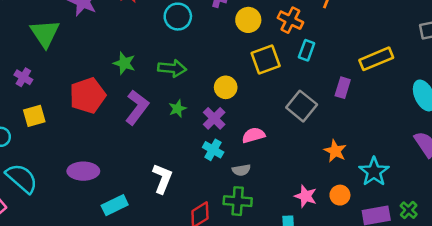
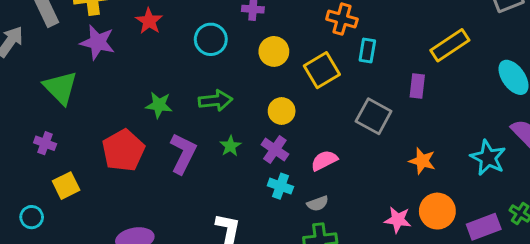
yellow circle: (248, 20) -> (274, 51), moved
cyan star: (374, 172) -> (488, 158), moved
orange circle: (340, 195) -> (437, 211), size x1.5

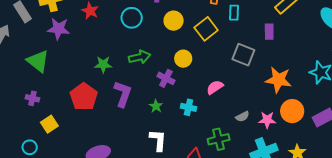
green star: (230, 146) -> (156, 106), moved
purple cross: (275, 149) -> (166, 78), moved
orange star: (422, 161) -> (278, 80), size x1.5
gray semicircle: (318, 203) -> (242, 116), moved

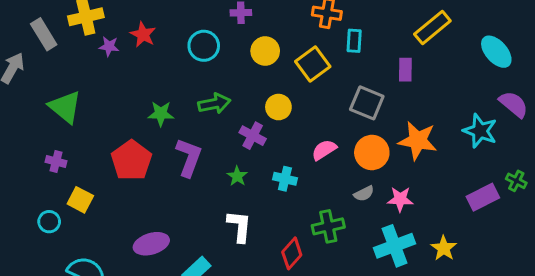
purple star: (58, 29) -> (109, 46), moved, size x0.6
orange circle: (292, 111) -> (372, 152), moved
yellow square: (49, 124) -> (80, 200), turned -30
cyan circle: (30, 147) -> (49, 222), moved

